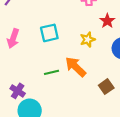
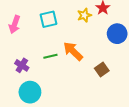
yellow star: (88, 40) -> (84, 15), moved
purple cross: (18, 91) -> (22, 65), moved

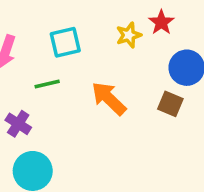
green line: (50, 56) -> (47, 84), moved
brown square: (102, 70) -> (170, 104), moved, turned -32

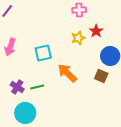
cyan square: (65, 42) -> (43, 53), moved
green line: (47, 84) -> (37, 87), moved

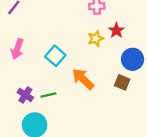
cyan square: (43, 53) -> (55, 56), turned -36

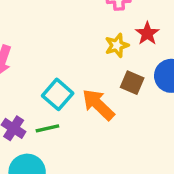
cyan square: (55, 56) -> (58, 94), moved
brown square: (122, 82) -> (132, 83), moved

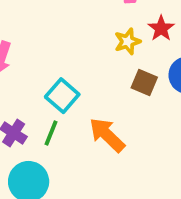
orange arrow: (98, 105) -> (107, 135), moved
green line: (47, 128) -> (51, 133), turned -55

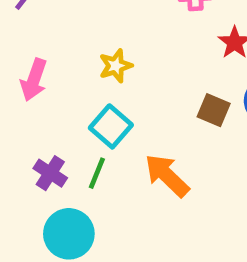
yellow star: (128, 41) -> (116, 66), moved

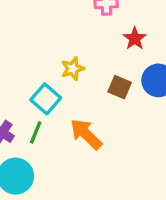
yellow star: (116, 66) -> (73, 69), moved

